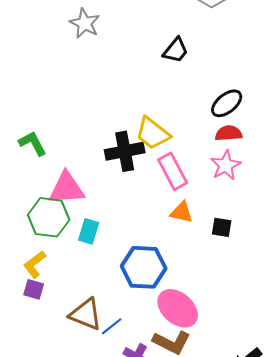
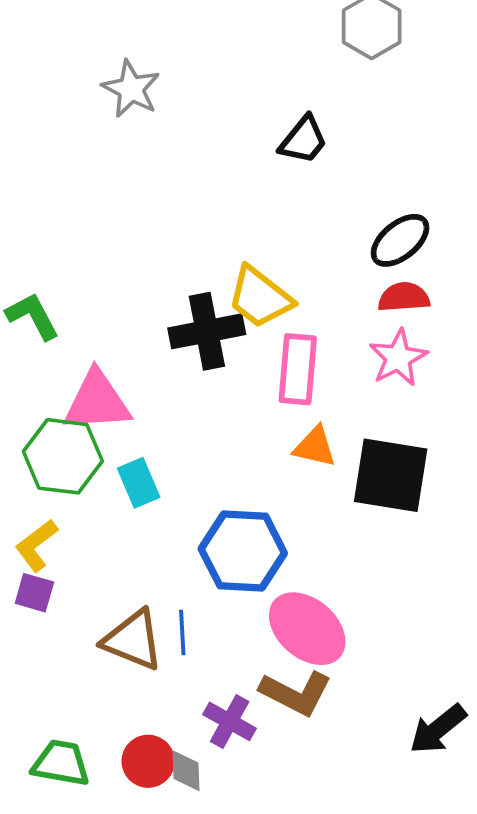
pink rectangle: (173, 171) -> (298, 369), turned 33
black square: (222, 227) -> (391, 475), size x2.0
cyan rectangle: (89, 231) -> (139, 483), turned -40
blue line: (112, 326) -> (182, 632), moved, turned -55

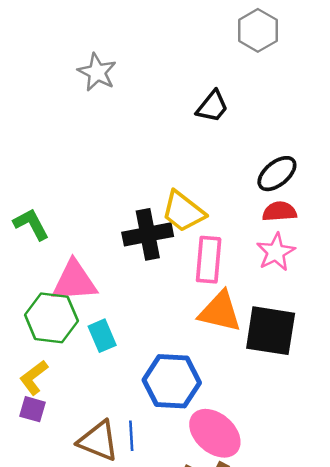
orange triangle: (315, 447) -> (220, 312), size x1.5

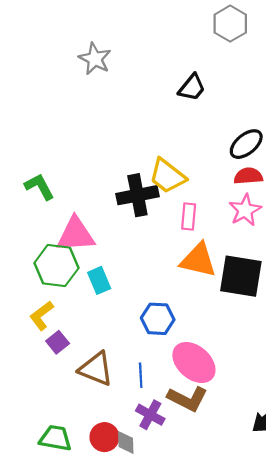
pink rectangle: (209, 260) -> (189, 216), size x0.7
blue hexagon: (172, 381) -> (158, 319), size x0.7
purple square: (32, 409) -> (58, 342), moved, turned 35
blue line: (131, 436) -> (141, 375), moved

